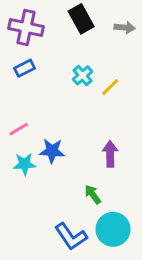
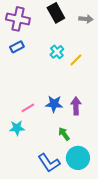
pink line: (19, 129) -> (28, 108), moved
blue star: (52, 151) -> (54, 104), moved
cyan star: (24, 164) -> (17, 128), moved

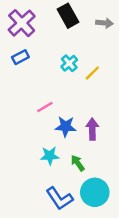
purple cross: (18, 19) -> (22, 23), turned 35
pink line: (28, 108) -> (45, 107), moved
cyan star: (17, 128) -> (50, 156), moved

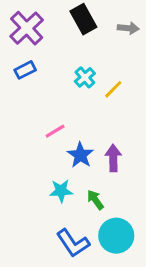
blue star: (66, 127) -> (80, 155), turned 30

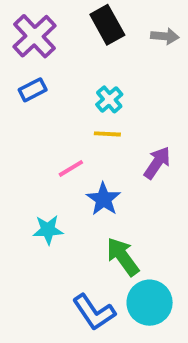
yellow line: (113, 89) -> (107, 134), moved, turned 48
purple arrow: (113, 158) -> (157, 163), moved, turned 35
cyan star: (61, 191) -> (48, 230), moved
green arrow: (95, 200) -> (123, 257), size x1.5

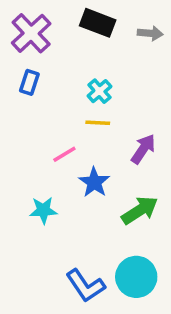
black rectangle: (107, 25) -> (98, 23), turned -40
blue rectangle: (33, 90) -> (29, 82), turned -45
green arrow: (123, 257) -> (140, 210), moved, turned 93

